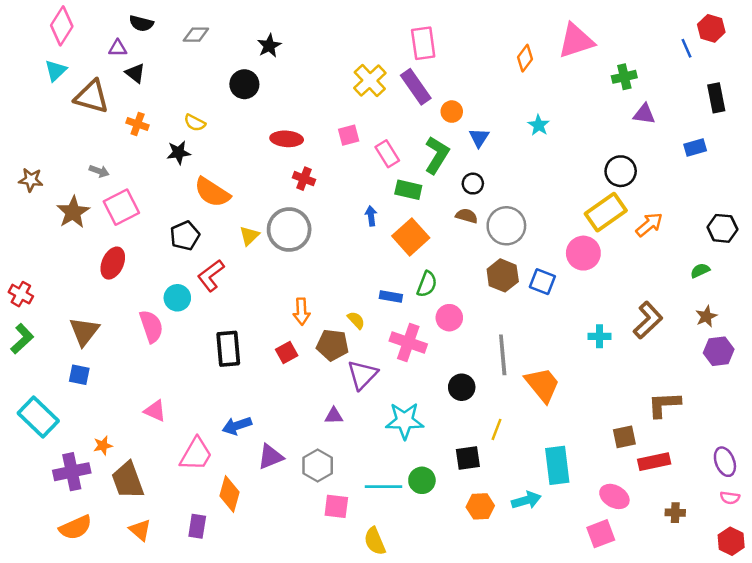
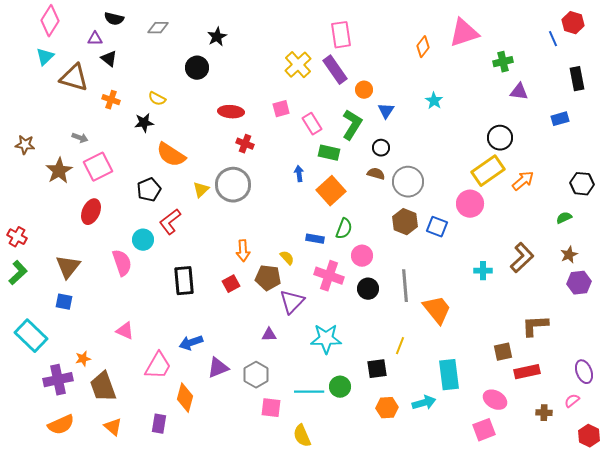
black circle: (462, 387) -> (368, 289), moved
pink semicircle: (730, 498) -> (572, 401), moved, turned 133

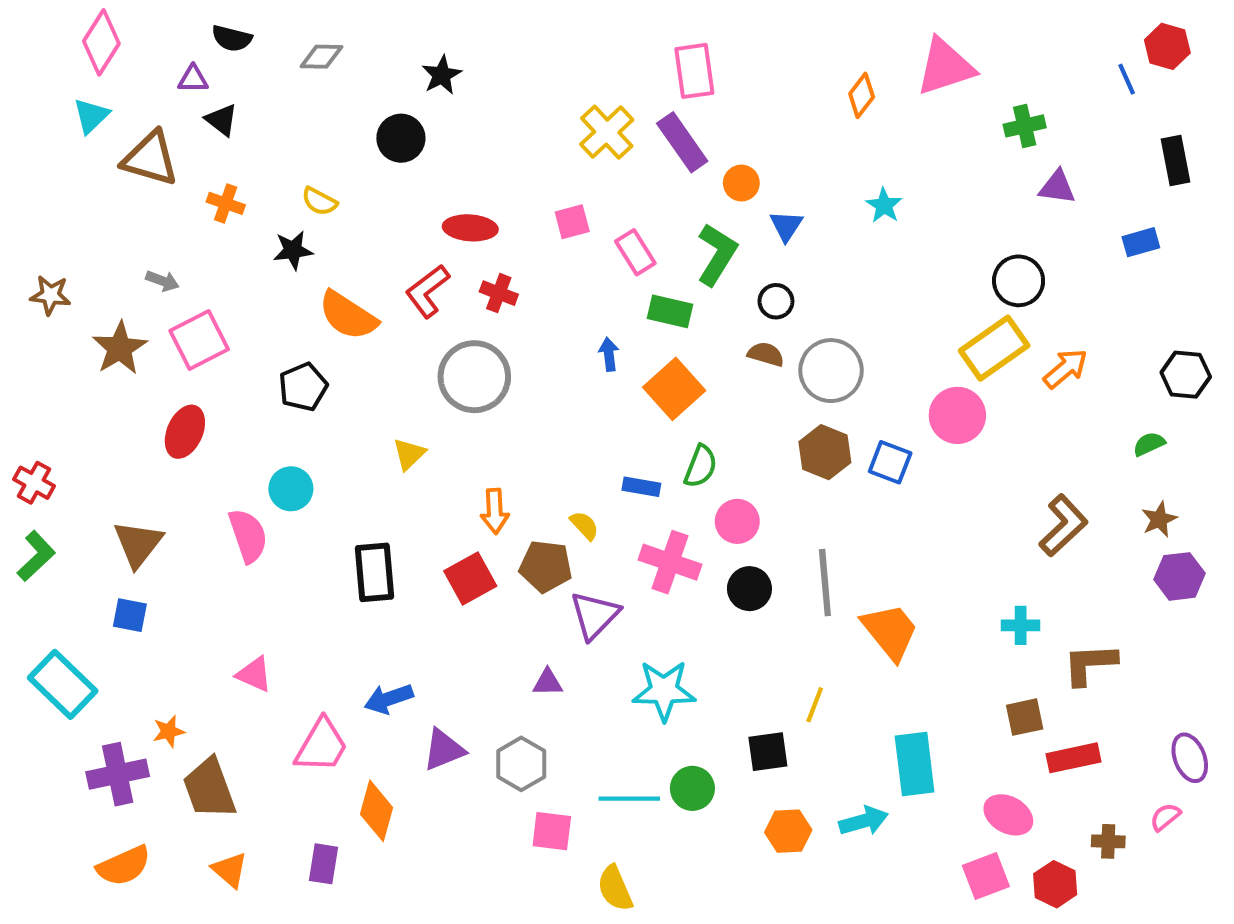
yellow triangle: (201, 190) -> (409, 454), moved
red L-shape: (170, 222) -> (427, 291), moved
cyan cross: (483, 271) -> (1021, 625), moved
red square: (231, 284) -> (470, 578), size x1.4
red hexagon: (589, 436) -> (1055, 884), moved

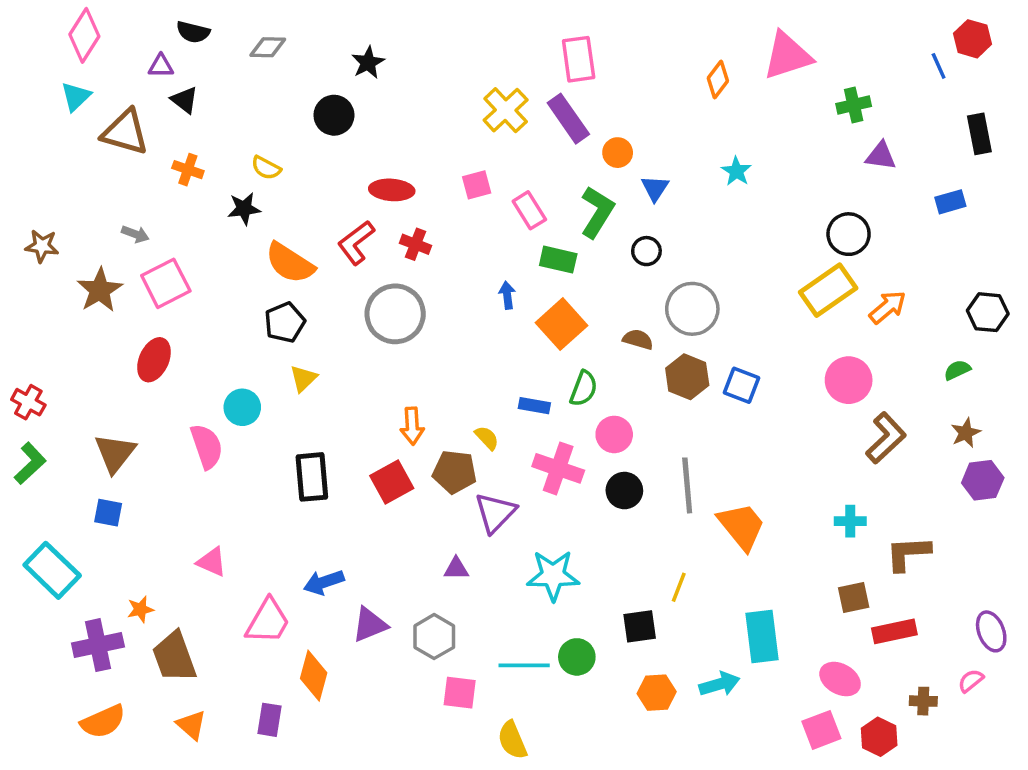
brown semicircle: (766, 354) -> (638, 339), moved
black pentagon: (303, 387) -> (285, 322), moved
pink circle: (957, 415) -> (849, 380), moved
yellow triangle: (409, 454) -> (303, 378), moved

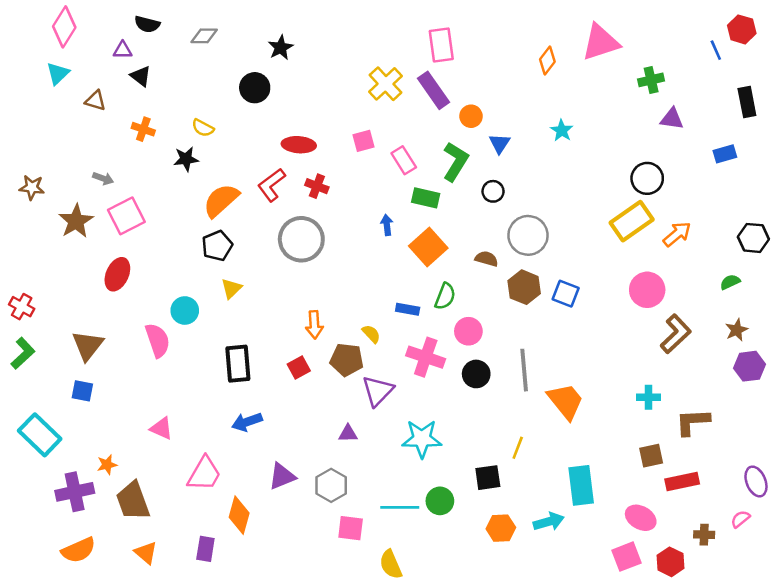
brown triangle: (125, 132) -> (95, 101), size x0.6
orange semicircle: (290, 263) -> (221, 200), turned 105
red square: (392, 482) -> (299, 368), size x0.7
blue arrow: (324, 582) -> (247, 422), moved

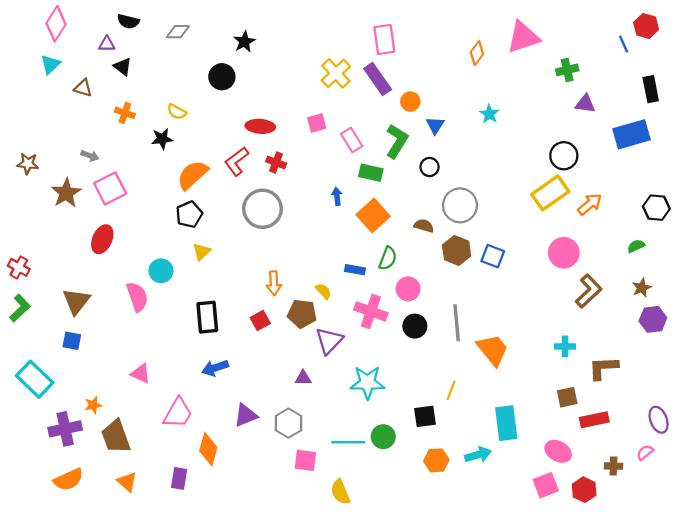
blue rectangle: (725, 154) -> (631, 134), size x1.8

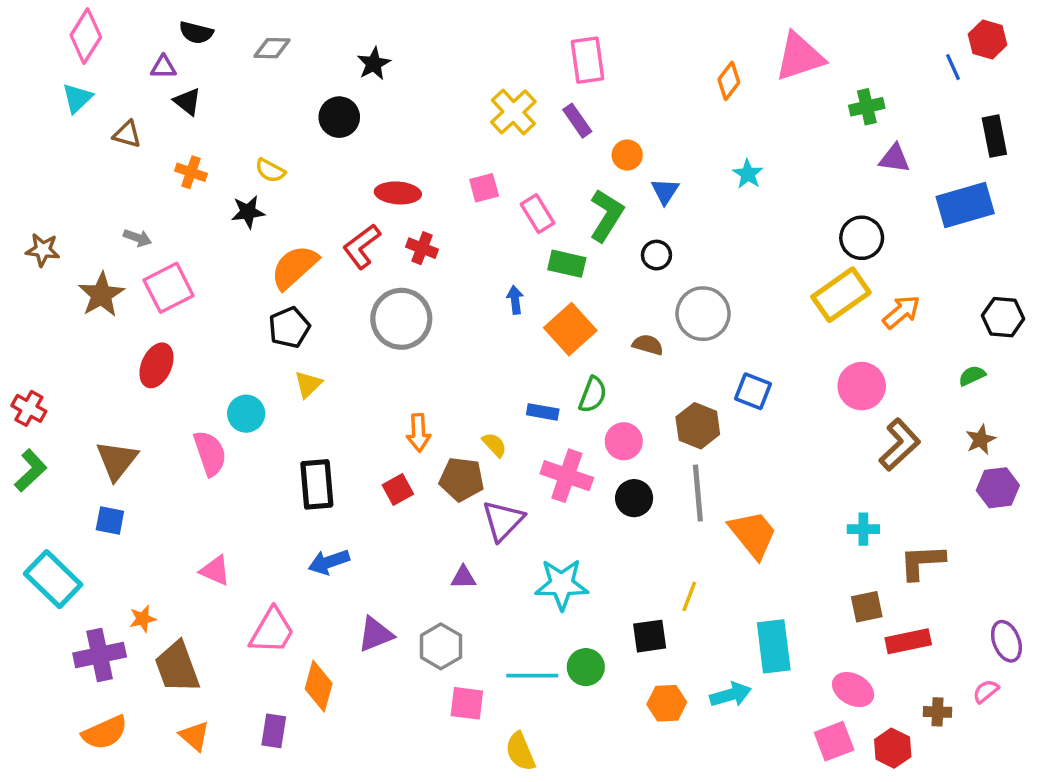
purple rectangle: (378, 79) -> (577, 121), size x0.7
brown hexagon: (457, 251) -> (698, 426), moved

